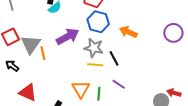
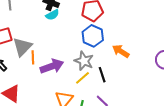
purple arrow: (67, 36) -> (52, 66), moved
yellow line: (95, 65) -> (82, 78), turned -56

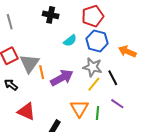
cyan semicircle: (52, 15) -> (70, 41), moved

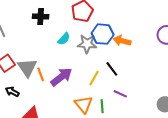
blue hexagon: (97, 41) -> (103, 34), moved
gray star: (93, 67) -> (87, 44), moved

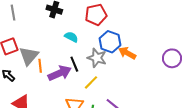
cyan semicircle: (64, 39) -> (71, 37), turned -120
gray star: (87, 44) -> (97, 58), moved
black line: (112, 69) -> (74, 64), moved

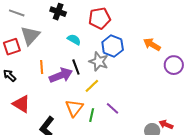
gray line: (13, 13) -> (17, 13), turned -63
orange arrow: (127, 53) -> (152, 44), moved
gray triangle: (29, 56) -> (30, 36), moved

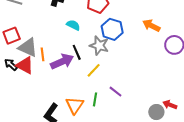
gray triangle: (30, 36) -> (28, 47), moved, turned -45
red triangle: (21, 104) -> (25, 65), moved
orange triangle: (74, 108) -> (75, 105), moved

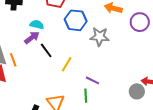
gray star: (99, 46) -> (100, 37), moved
purple arrow: (62, 61) -> (32, 38), moved, size x0.7
green line: (95, 99) -> (86, 96), moved

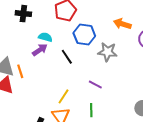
black line: (46, 50) -> (67, 57), moved
yellow line: (67, 64) -> (63, 96), moved
purple line: (92, 80) -> (95, 85), moved

